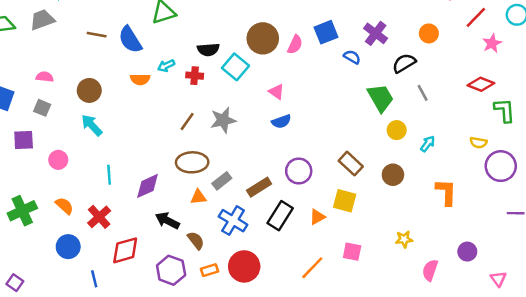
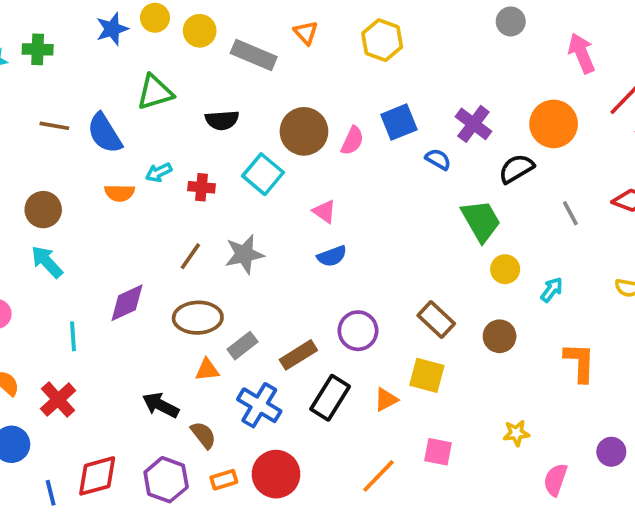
orange circle: (429, 33) -> (554, 124), size x1.6
black semicircle: (208, 50) -> (222, 120), moved
gray line: (423, 93) -> (570, 213), moved
purple diamond: (147, 186) -> (127, 303), moved
red diamond: (125, 250) -> (97, 476), moved

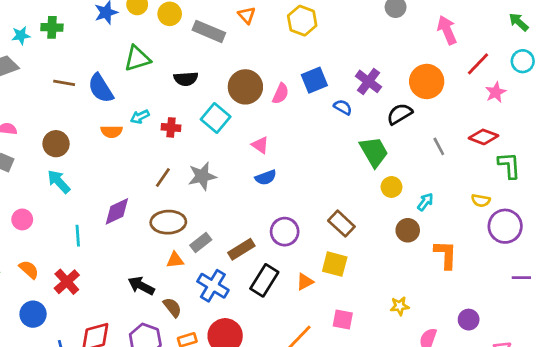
brown circle: (500, 336) -> (408, 230), moved

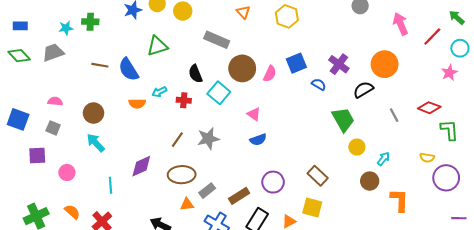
gray rectangle: (209, 31) -> (217, 40), moved
red line: (478, 64) -> (432, 37), moved
black semicircle: (186, 79) -> (195, 74), moved, turned 72
pink star: (496, 92) -> (449, 73), moved

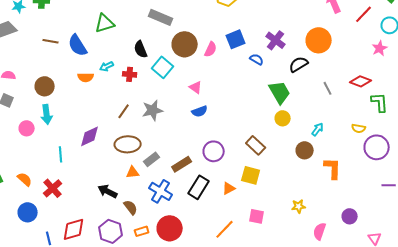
cyan arrow: (96, 143) -> (47, 114), turned -144
yellow circle: (357, 147) -> (283, 118), moved
pink circle: (67, 173) -> (27, 128), moved

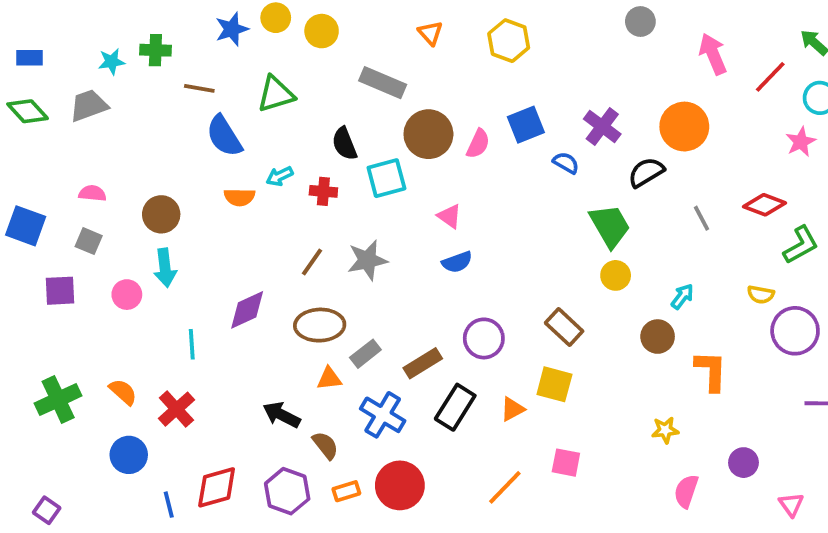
brown line: (51, 41) -> (199, 88), moved
cyan square: (163, 67) -> (386, 178), turned 35
green L-shape: (380, 102) -> (801, 245), turned 65
yellow star: (299, 206) -> (665, 430), moved

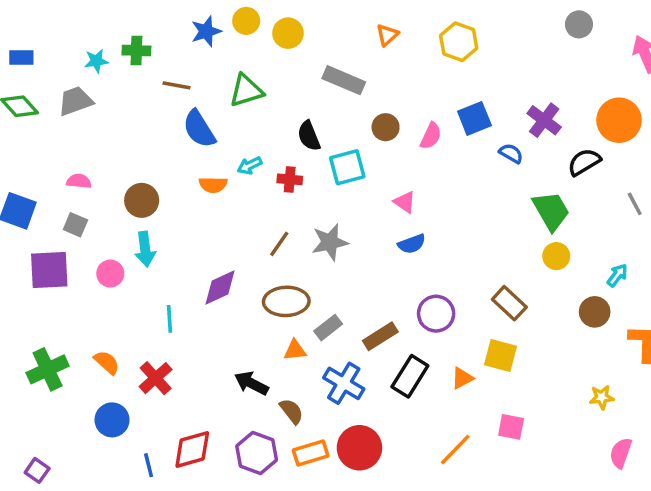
orange triangle: (430, 33) -> (387, 35), turned 30
brown circle: (428, 134) -> (386, 127), size x0.6
purple square: (60, 291) -> (49, 270), size x1.4
orange rectangle: (346, 491) -> (311, 453), size x1.4

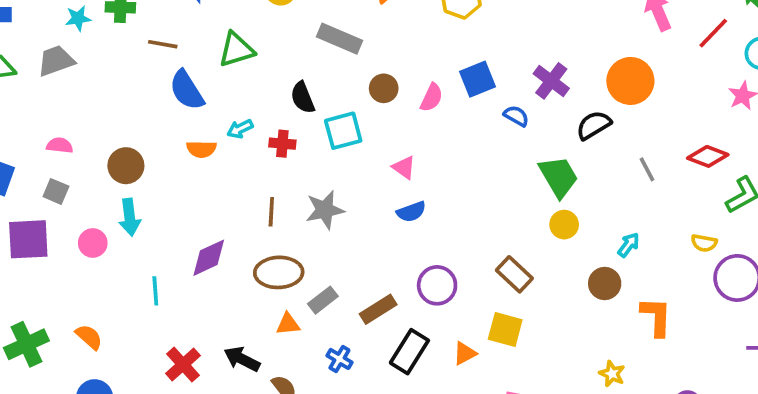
brown line: (279, 244) -> (271, 212), turned -32
red cross: (156, 378) -> (183, 365), moved
blue cross: (344, 383) -> (339, 359), size x0.6
yellow star: (602, 397) -> (612, 374), turned 30

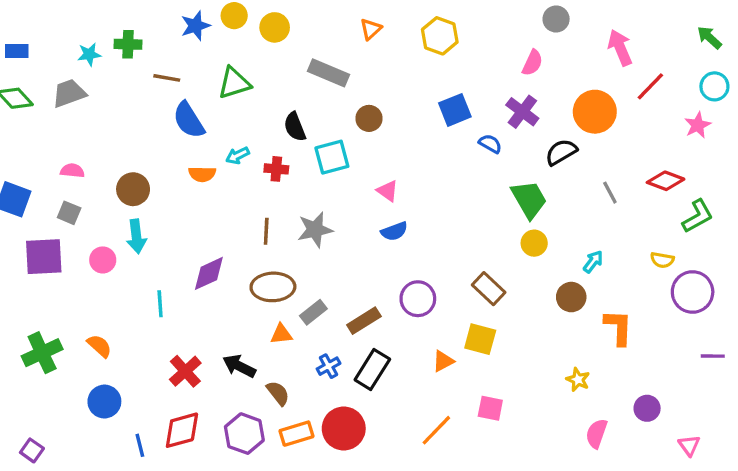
red line: (713, 33) -> (650, 86), moved
pink semicircle: (432, 98) -> (532, 63), moved
black rectangle: (409, 352) -> (372, 370), moved
blue cross: (339, 359) -> (329, 366), turned 30

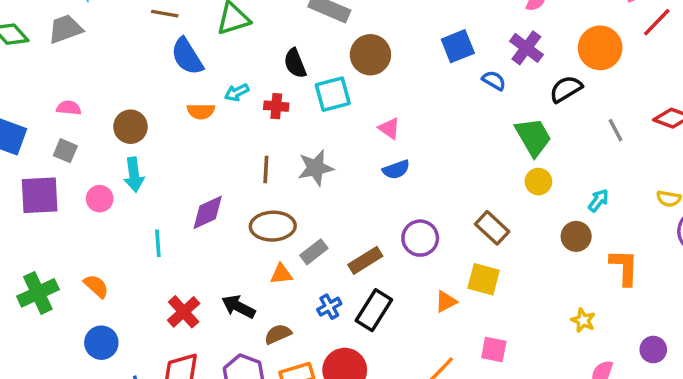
brown circle: (369, 118) -> (370, 55), size x1.5
brown semicircle: (278, 393) -> (278, 334), turned -76

